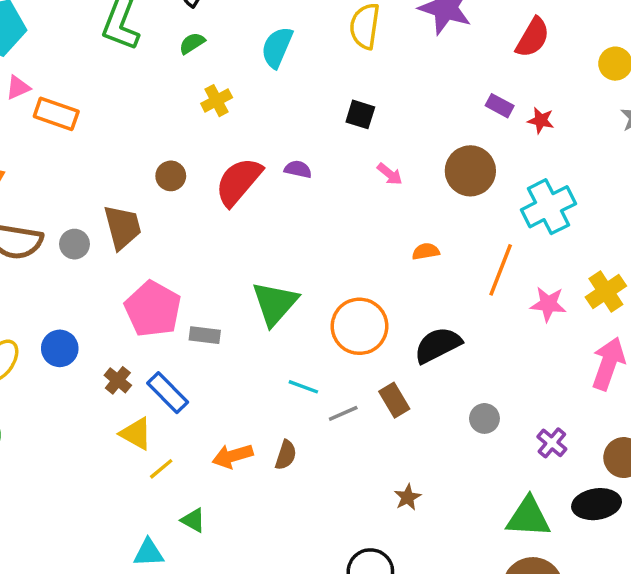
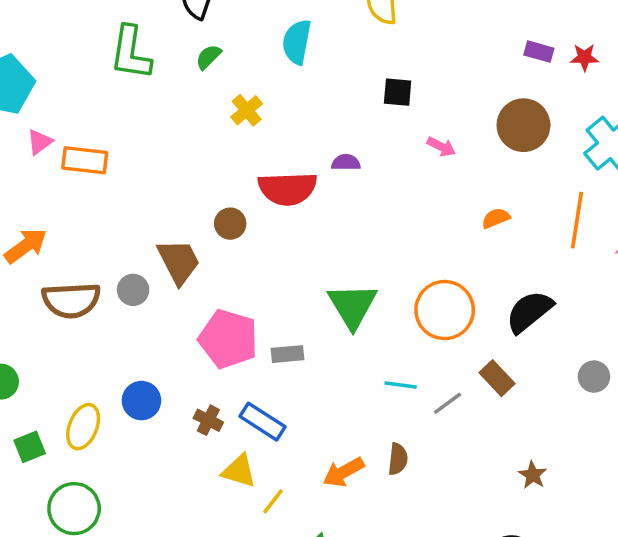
brown circle: (171, 176) -> (230, 224), moved
red semicircle: (239, 182) -> (288, 189), turned -120

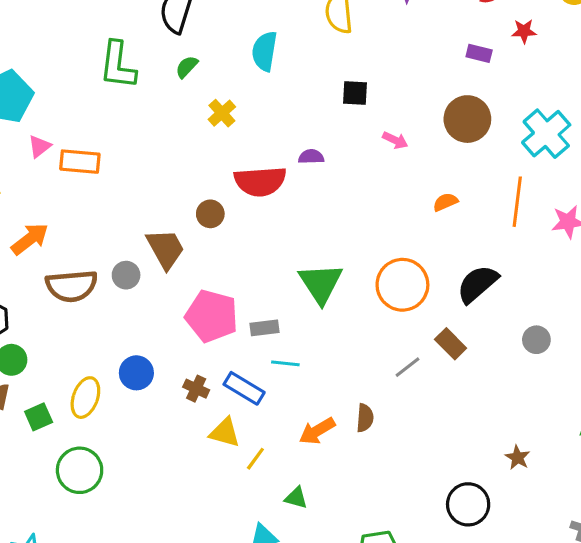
red star: (584, 57) -> (524, 31), moved
cyan line: (401, 385) -> (285, 363), moved
brown star: (533, 475) -> (518, 457), moved

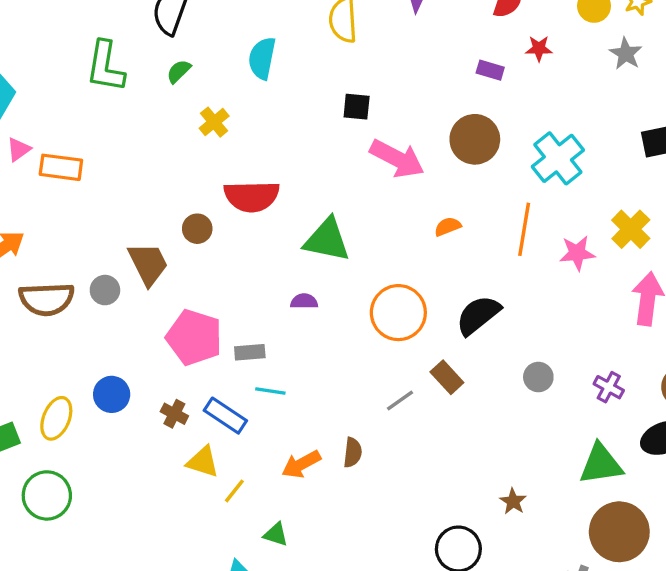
pink arrow: (395, 140) -> (397, 159), size x2.0
purple semicircle: (311, 157) -> (304, 301), moved
green triangle: (321, 283) -> (327, 240), moved, turned -48

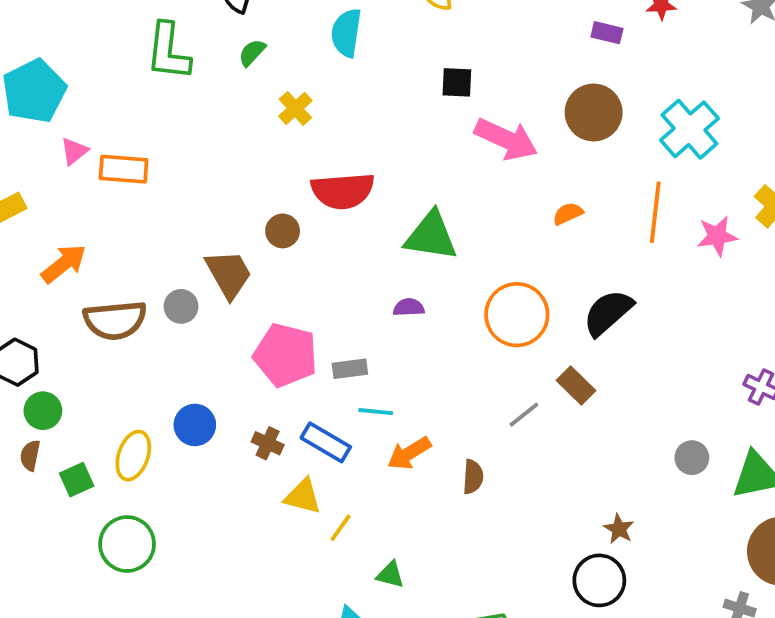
gray circle: (538, 377) -> (692, 458), moved
orange arrow: (301, 464) -> (409, 453), moved
brown star: (513, 501) -> (619, 529), moved

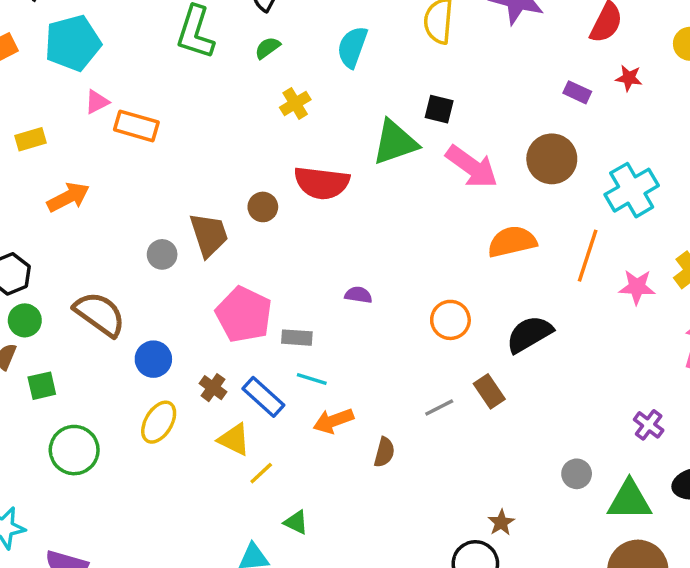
orange semicircle: (568, 214) -> (512, 242), size x1.8
green triangle: (431, 236) -> (395, 142), moved, turned -39
orange circle: (517, 315) -> (450, 320), size x0.7
brown semicircle: (115, 320) -> (100, 314), moved, turned -150
yellow ellipse: (133, 456) -> (159, 422), moved

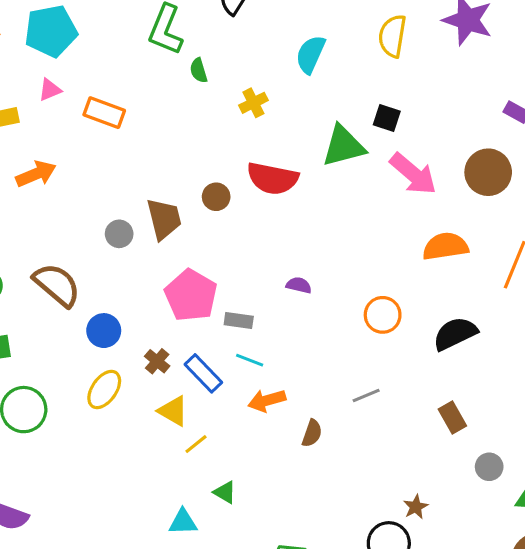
green semicircle: (268, 48) -> (199, 70), moved, turned -75
pink triangle: (97, 102) -> (50, 90), moved
brown rectangle: (489, 391) -> (452, 418), moved

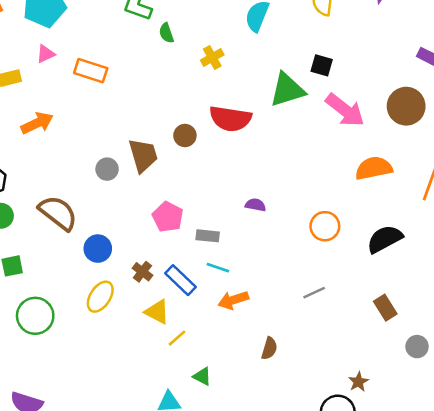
pink pentagon: (191, 295) -> (168, 217), size x0.7
brown semicircle: (312, 433) -> (269, 348), moved

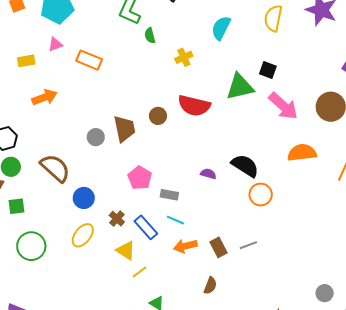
black semicircle: (385, 239) -> (245, 166), moved, turned 56
brown rectangle: (385, 308) -> (219, 247), moved

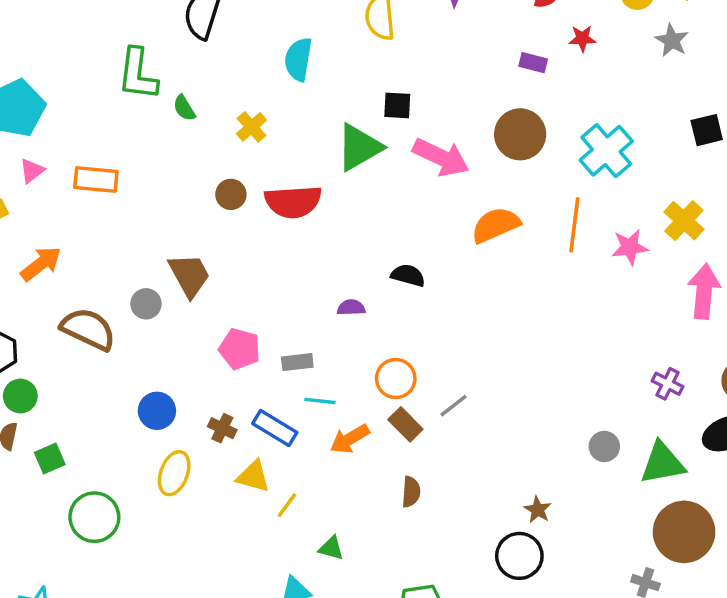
brown circle: (158, 116) -> (231, 194), moved
black semicircle: (245, 166) -> (408, 275), size x0.7
brown semicircle: (55, 168) -> (88, 329), moved
orange circle: (261, 195) -> (396, 378), moved

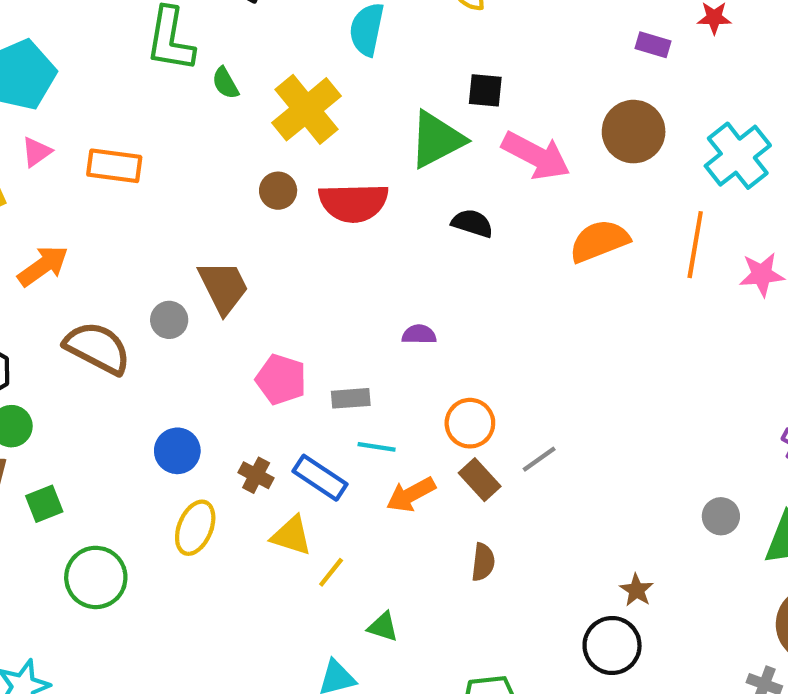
yellow cross: (252, 127) -> (306, 109), size x1.8
black semicircle: (408, 275) -> (472, 223), moved

